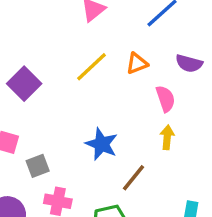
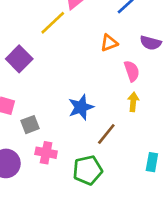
yellow line: (91, 67) -> (53, 23), moved
blue star: (102, 144) -> (81, 107), turned 30

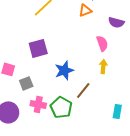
orange triangle: (109, 43) -> (85, 10), moved
purple square: (19, 59) -> (38, 48), moved, turned 30
green pentagon: (88, 170) -> (61, 107), moved, turned -30

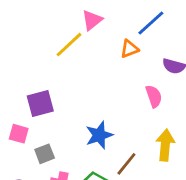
purple square: (38, 48) -> (40, 103), moved
yellow arrow: (103, 66) -> (165, 145), moved, size x1.5

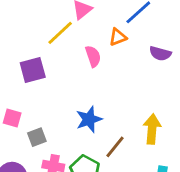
pink semicircle: (154, 96) -> (93, 56), moved
purple square: (40, 103) -> (33, 70), moved

